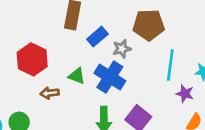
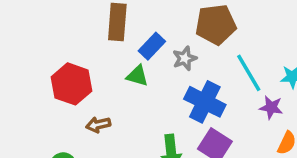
cyan line: (170, 65) -> (249, 73), turned -32
green triangle: (77, 76) -> (137, 76), moved
blue cross: (110, 77) -> (205, 102), moved

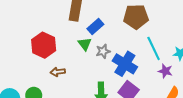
gray star: (185, 58) -> (103, 51), moved
green triangle: (137, 76) -> (85, 44), turned 32

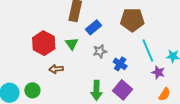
green triangle: (85, 44) -> (72, 44), moved
blue cross: (125, 64) -> (120, 64), size x0.6

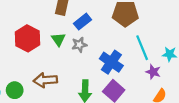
gray star: (100, 51) -> (79, 45), moved
blue cross: (120, 64) -> (111, 62), size x1.5
brown arrow: (56, 69) -> (45, 80), moved, size x1.5

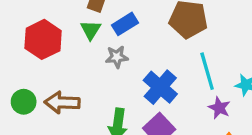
green triangle: (58, 39) -> (91, 30), moved
green circle: (15, 90) -> (24, 102), moved

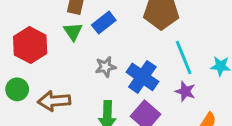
gray star: (117, 57) -> (106, 67), moved
green circle: (24, 102) -> (17, 89), moved
purple star: (219, 108) -> (185, 91), moved

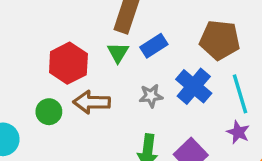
blue cross: (142, 77) -> (194, 86), moved
brown arrow: (54, 101) -> (92, 102), moved

